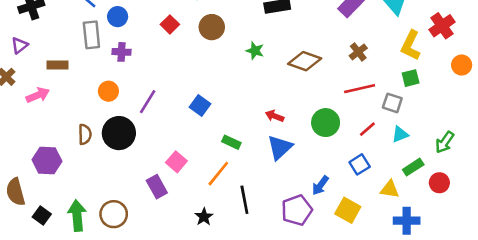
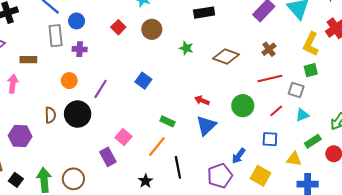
pink arrow: (38, 95) -> (13, 84), turned -60
blue square: (200, 106) -> (143, 81), moved
blue square: (360, 164) -> (270, 139), turned 35

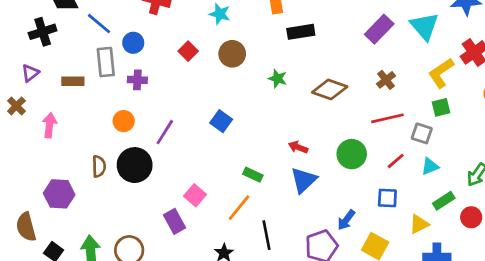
yellow L-shape: (311, 44) -> (441, 73), turned 30
brown rectangle: (28, 60) -> (73, 81), moved
yellow triangle: (294, 159) -> (419, 224), turned -35

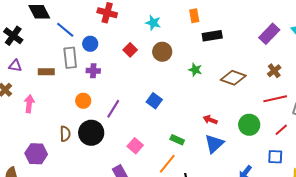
black cross: (43, 32) -> (13, 36), moved, turned -36
purple triangle: (30, 73) -> (15, 66), turned 48
pink square: (195, 195) -> (135, 146), moved

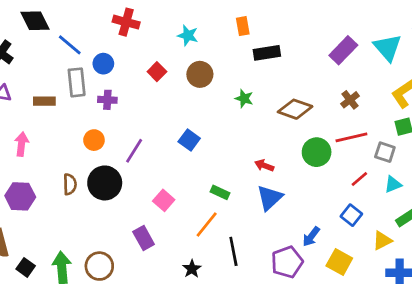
green circle: (249, 125) -> (317, 152), moved
purple hexagon: (36, 154) -> (20, 196), moved
blue square: (275, 157) -> (351, 215), turned 35

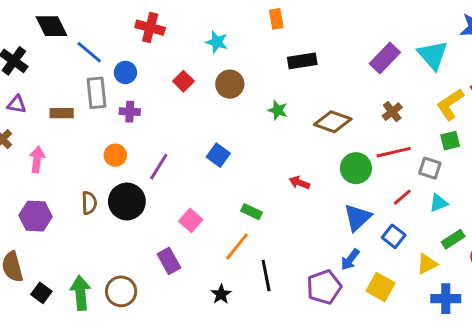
orange rectangle: (243, 26) -> (276, 19), moved
blue triangle: (270, 198) -> (357, 217), moved

